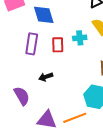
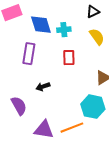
cyan cross: (80, 38) -> (64, 30), moved
red rectangle: (58, 45) -> (69, 58), moved

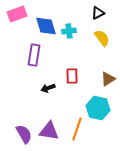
red rectangle: (69, 58) -> (72, 76), moved
purple semicircle: (19, 106) -> (24, 134), moved
orange line: (72, 128) -> (77, 129), turned -50

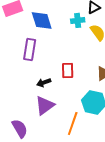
cyan cross: (69, 31) -> (78, 20), moved
purple triangle: (49, 131) -> (45, 105), moved, turned -45

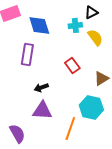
red rectangle: (68, 70) -> (72, 65), moved, turned -35
purple triangle: (45, 105) -> (42, 110), turned 40

